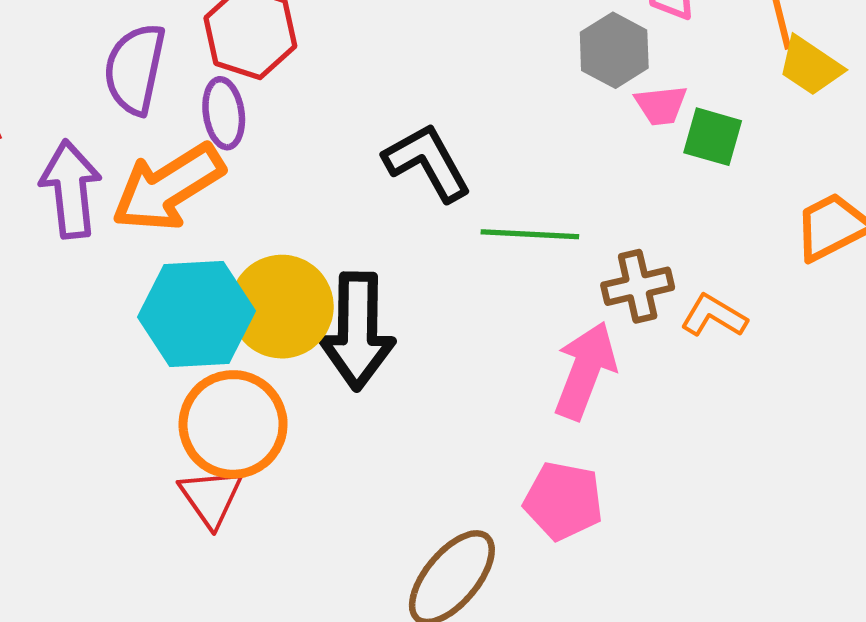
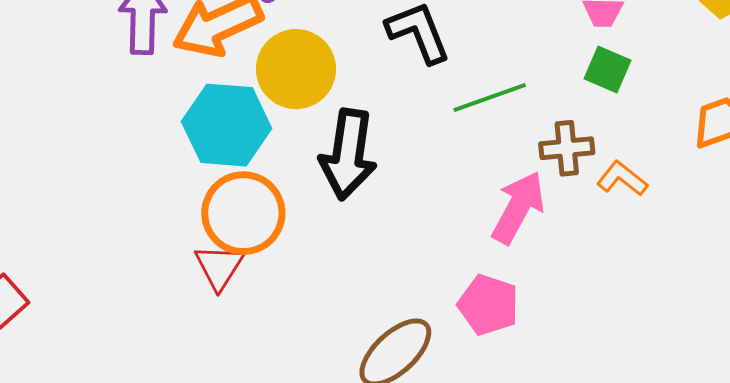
green square: (713, 137) -> (608, 70), moved
green line: (530, 234) -> (490, 98), turned -30
yellow circle: (282, 307) -> (296, 69), moved

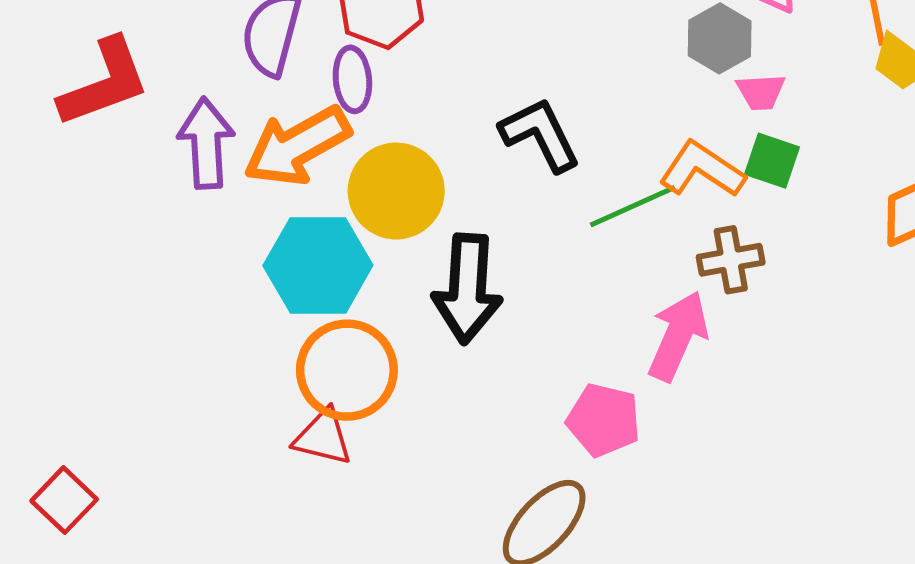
orange L-shape: (622, 179) -> (702, 170), moved, size x1.4
red triangle: (219, 267) -> (323, 437), turned -44
pink pentagon: (488, 305) -> (604, 420), moved

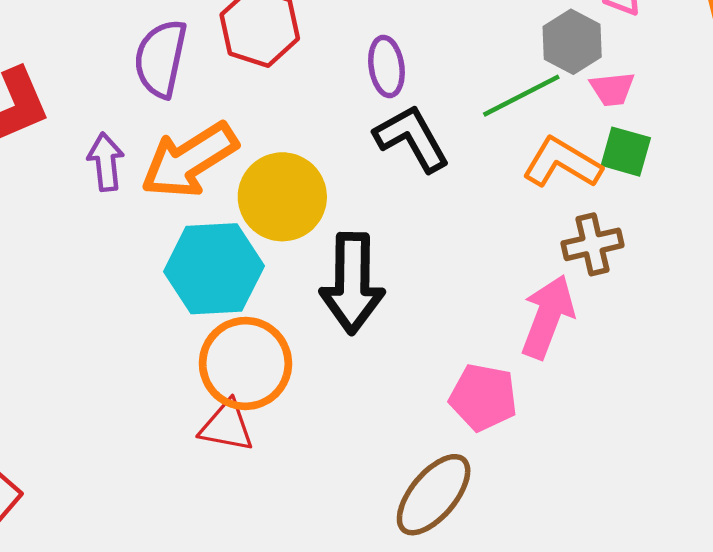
purple ellipse: (352, 79) -> (386, 66), moved
purple arrow: (206, 143) -> (106, 162), size x0.7
green line: (633, 206) -> (521, 96), moved

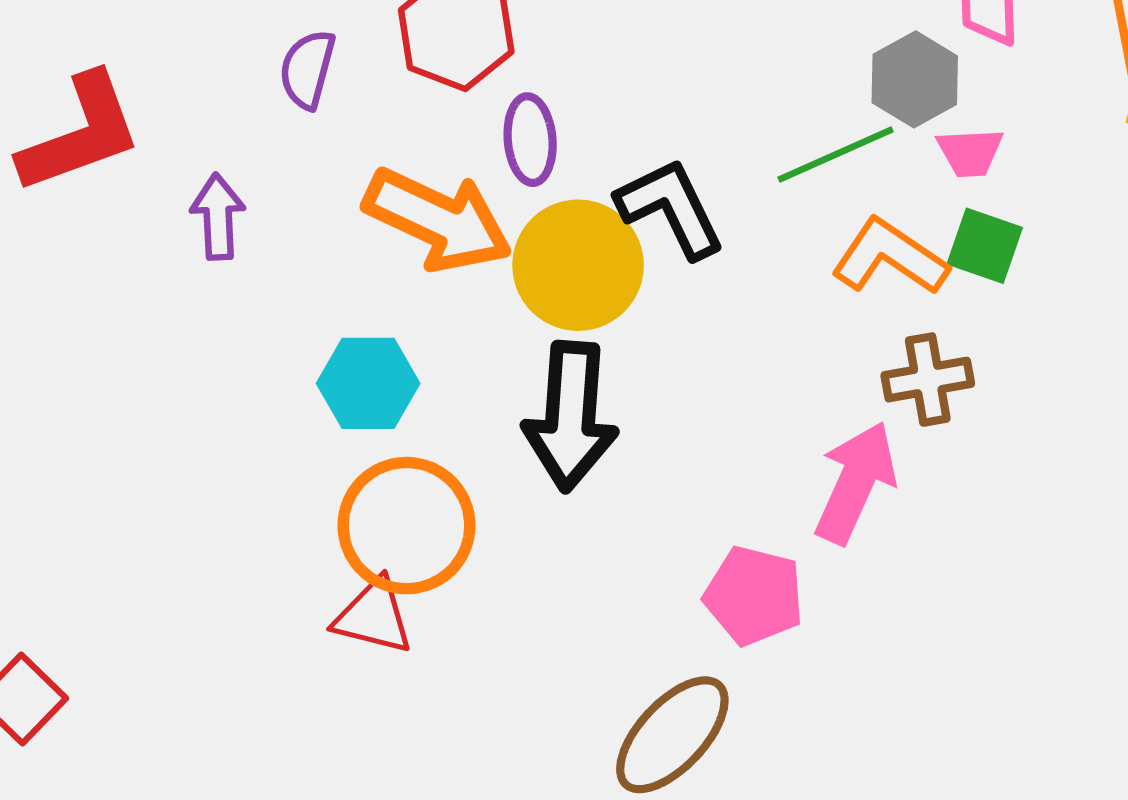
purple semicircle: (161, 59) -> (307, 69), size x0.7
purple ellipse: (386, 66) -> (530, 140), moved
orange arrow: (189, 160) -> (438, 220), moved, turned -126
yellow circle: (282, 197) -> (578, 265), moved
cyan hexagon: (214, 269) -> (368, 383), size x0.7

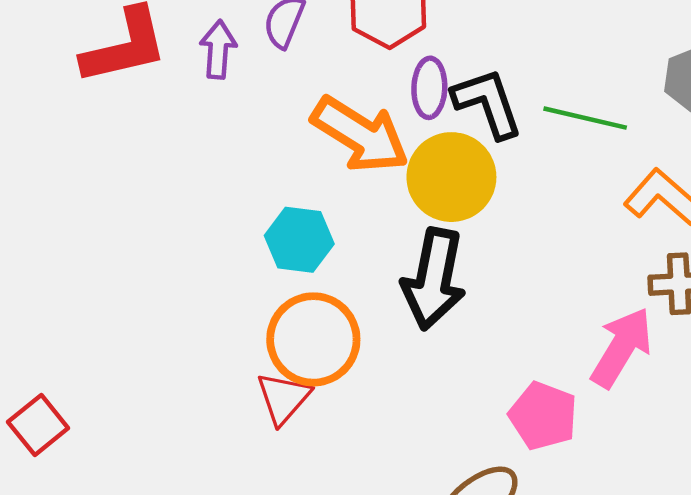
green line: (836, 154) -> (585, 118), moved, turned 30
black L-shape: (671, 208) -> (488, 103), moved
purple arrow: (218, 217) -> (218, 49), moved
red triangle: (373, 616) -> (283, 398), turned 50

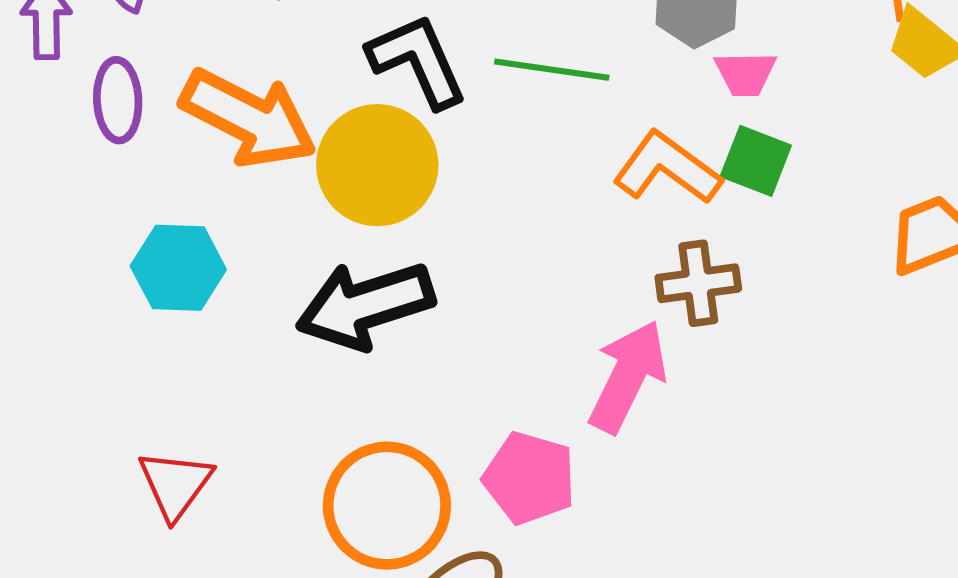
purple ellipse: (429, 88) -> (118, 100), moved
black arrow: (434, 279) -> (365, 305), turned 66
orange circle: (313, 339) -> (387, 506), moved

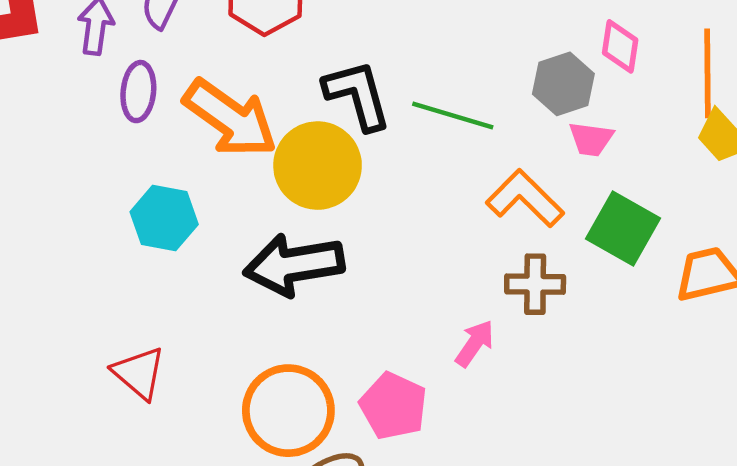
green square: (756, 161) -> (623, 228), moved, size x1.4
pink arrow: (628, 376) -> (475, 343), size x0.6
red triangle: (175, 484) -> (139, 373), turned -34

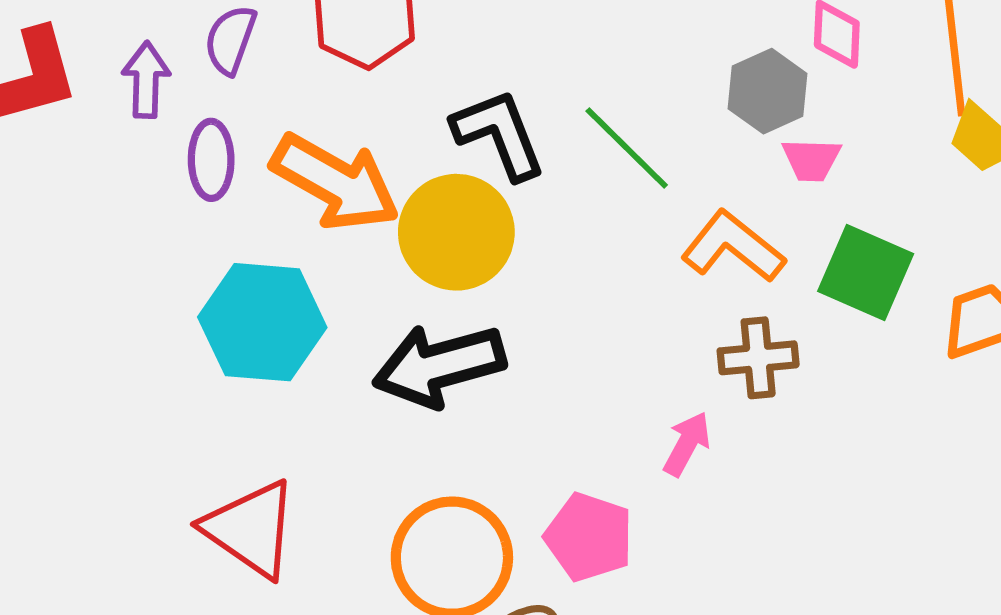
green line: (453, 116) -> (627, 148), turned 34
cyan hexagon: (164, 218) -> (262, 322), size x1.4
red triangle: (139, 373) -> (251, 529), size x1.4

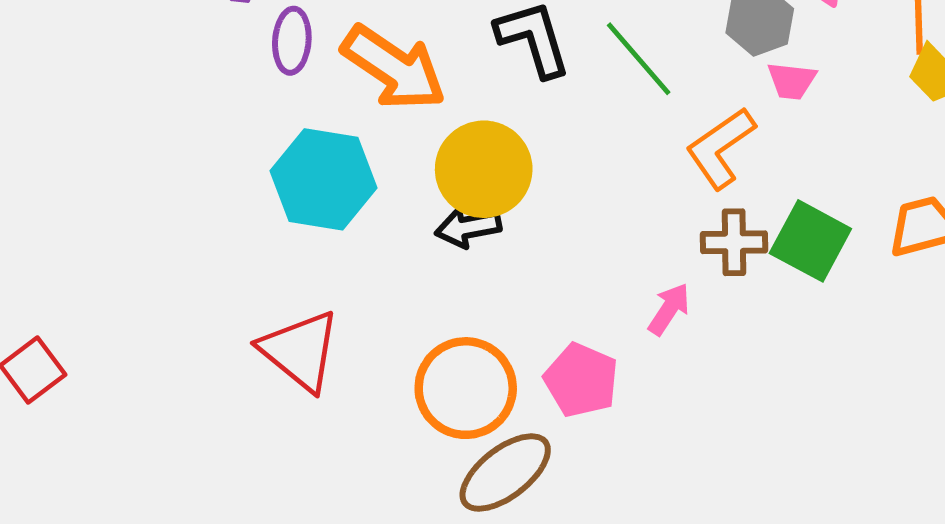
yellow circle: (456, 232) -> (484, 169), moved
orange L-shape: (733, 247) -> (720, 148), turned -78
green square: (866, 273) -> (810, 241), moved
black arrow: (439, 366) -> (468, 227), size x0.6

